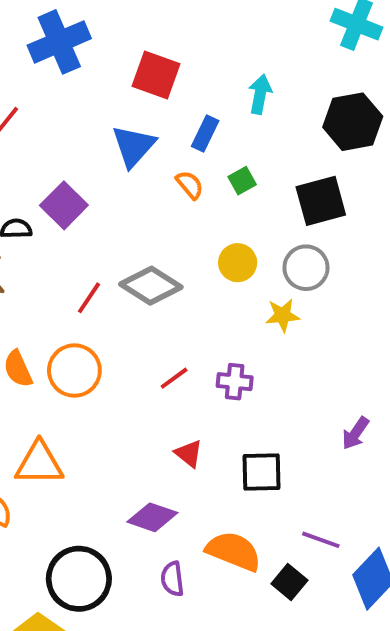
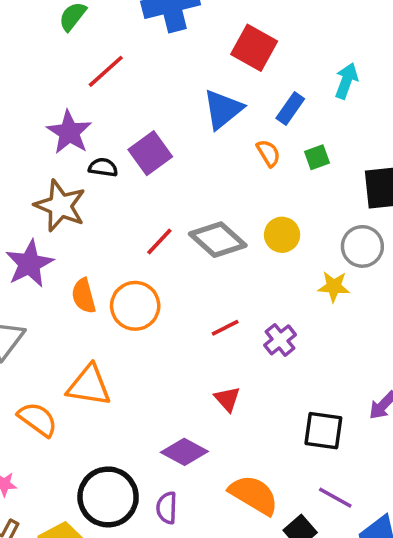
yellow circle: (238, 263) -> (282, 235), moved
purple cross: (235, 382) -> (280, 340), turned 36
black square: (262, 472) -> (323, 431), moved
purple semicircle: (172, 579) -> (167, 508), moved

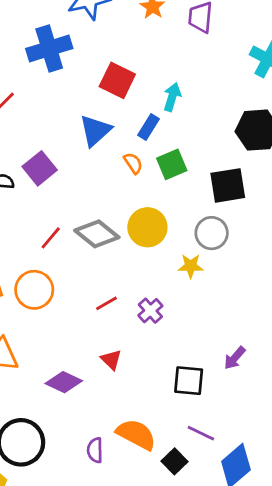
cyan arrow: (346, 81) -> (172, 97), moved
green square: (317, 157) -> (172, 164), size x1.5
yellow circle: (282, 235) -> (147, 227), size x1.4
purple diamond: (184, 452) -> (64, 382), moved
purple semicircle: (167, 508) -> (95, 450), moved

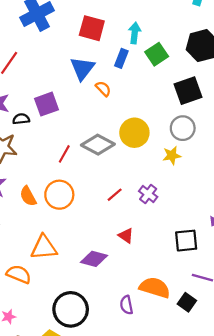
orange semicircle: (133, 163) -> (103, 89), moved
green square: (172, 164) -> (157, 54), moved
purple square: (40, 168) -> (46, 104), turned 30

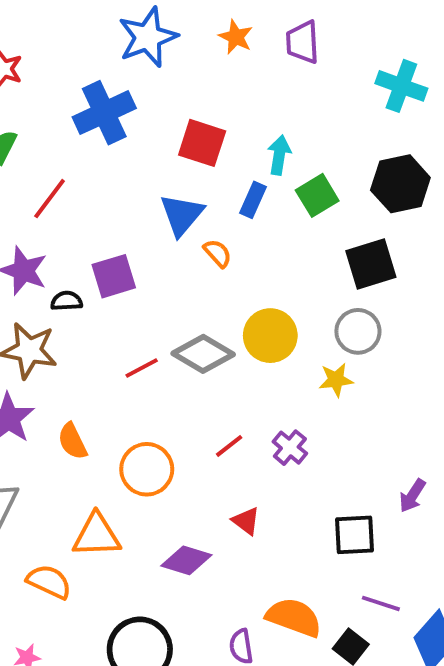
red line: (64, 154) -> (142, 368), turned 30
orange circle: (59, 195) -> (147, 469), moved

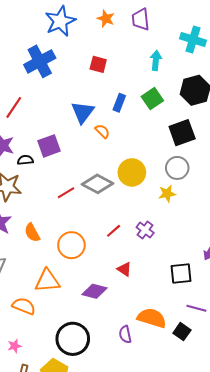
red square: (202, 143) -> (98, 64), moved, size x0.7
cyan arrow: (279, 155) -> (156, 60), moved

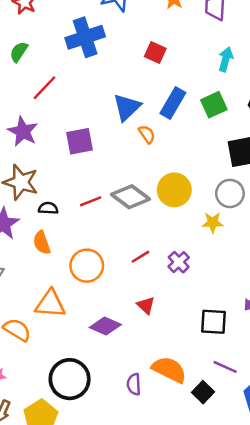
blue rectangle: (119, 103) -> (173, 103), size x1.4
black semicircle: (25, 160) -> (48, 208), moved

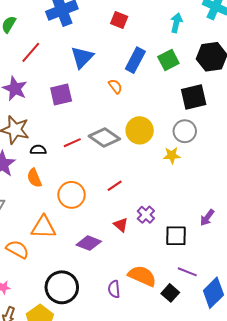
blue triangle: (127, 107) -> (82, 57), moved
purple cross: (179, 262) -> (146, 215), moved

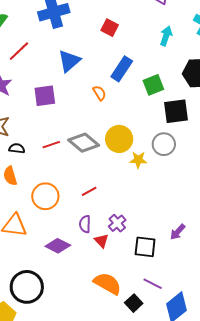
green square: (168, 60) -> (153, 85), moved
yellow star: (172, 155) -> (138, 160), moved
red triangle: (121, 225) -> (101, 241), moved
purple semicircle: (114, 289) -> (85, 224), moved

